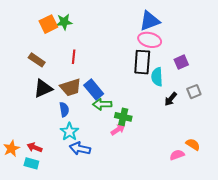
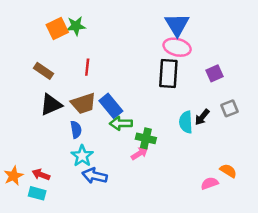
blue triangle: (150, 21) -> (177, 25), turned -40
cyan semicircle: (157, 77) -> (186, 122), moved

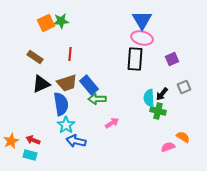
blue semicircle: (76, 130) -> (61, 104), size x1.6
green cross: (146, 138) -> (158, 111), moved

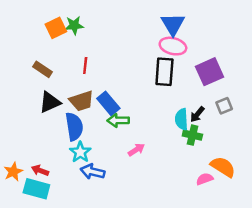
purple square: (172, 59) -> (210, 72), size x1.6
orange semicircle: (183, 137) -> (223, 167), size x1.5
cyan rectangle: (30, 155) -> (36, 189), size x1.5

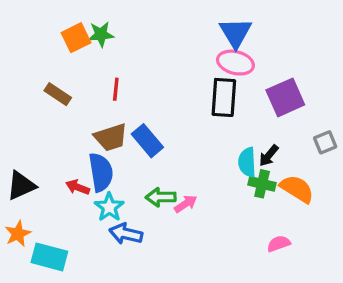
black triangle: (50, 102) -> (21, 186), moved
gray square: (224, 106) -> (325, 142), moved
green arrow: (118, 120) -> (161, 197), moved
orange semicircle: (223, 167) -> (297, 189), moved
red arrow: (40, 170) -> (78, 187), moved

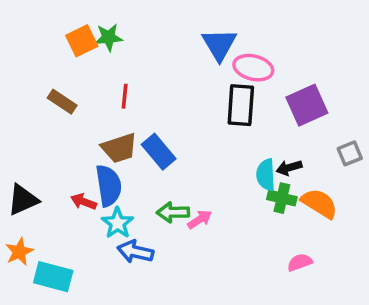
blue triangle: (235, 33) -> (219, 44), moved
black arrow: (269, 156) -> (289, 168), turned 35

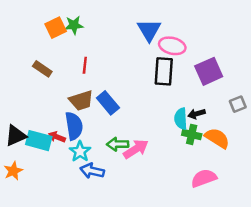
pink arrow: (200, 219) -> (136, 149), size x1.5
pink semicircle: (300, 262) -> (204, 178), size x1.5
cyan rectangle: (53, 277) -> (39, 141), moved

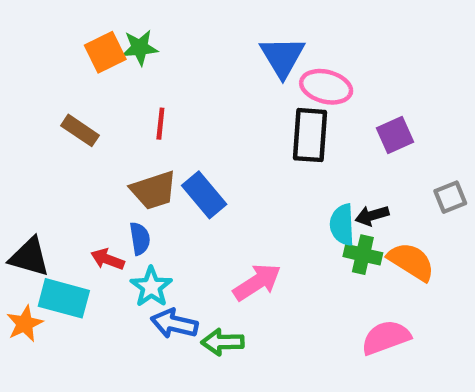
purple square: (209, 71) -> (395, 135), size x0.7
blue semicircle: (74, 126) -> (140, 239), size x0.6
black triangle: (16, 136) -> (29, 257), turned 40
cyan rectangle: (39, 141) -> (64, 298), moved
green arrow: (118, 144) -> (223, 342), moved

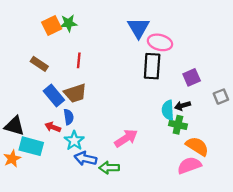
purple square: (395, 135) -> (192, 77), moved
blue rectangle: (204, 195) -> (54, 95), moved
orange semicircle: (411, 262) -> (197, 146), moved

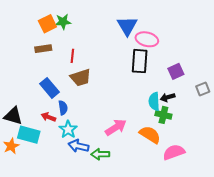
brown rectangle: (39, 64) -> (43, 49), moved, turned -42
brown trapezoid: (75, 93) -> (81, 78), moved
orange semicircle: (197, 146) -> (150, 135), moved

